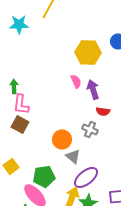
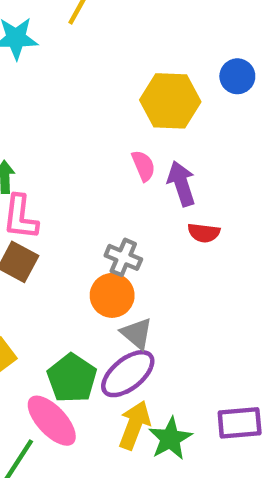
gray cross: (90, 129) -> (123, 257), moved
green pentagon: (44, 176) -> (72, 378), turned -30
purple ellipse: (86, 177) -> (128, 374), moved

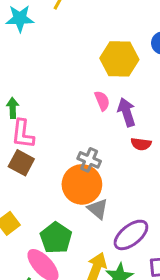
orange circle: (112, 295) -> (82, 184), size x1.4
purple ellipse: (128, 374) -> (131, 235), moved

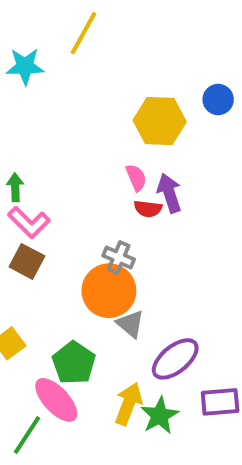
pink L-shape: (23, 134) -> (29, 222), turned -52
red semicircle: (141, 144) -> (148, 209), moved

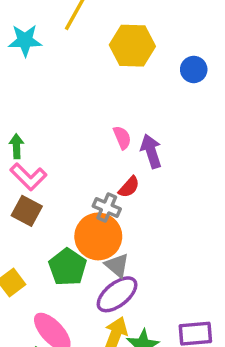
yellow hexagon: (160, 121) -> (132, 46), moved
red semicircle: (148, 209) -> (129, 187), moved, turned -55
purple ellipse: (175, 359) -> (117, 294), moved
green pentagon: (74, 363) -> (68, 267), moved

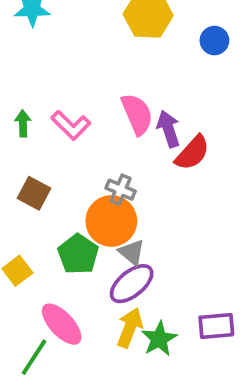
pink semicircle: (122, 138) -> (137, 114), size x1.6
pink L-shape: (28, 177) -> (71, 125), moved
red semicircle: (129, 187) -> (192, 153), moved, size x1.5

